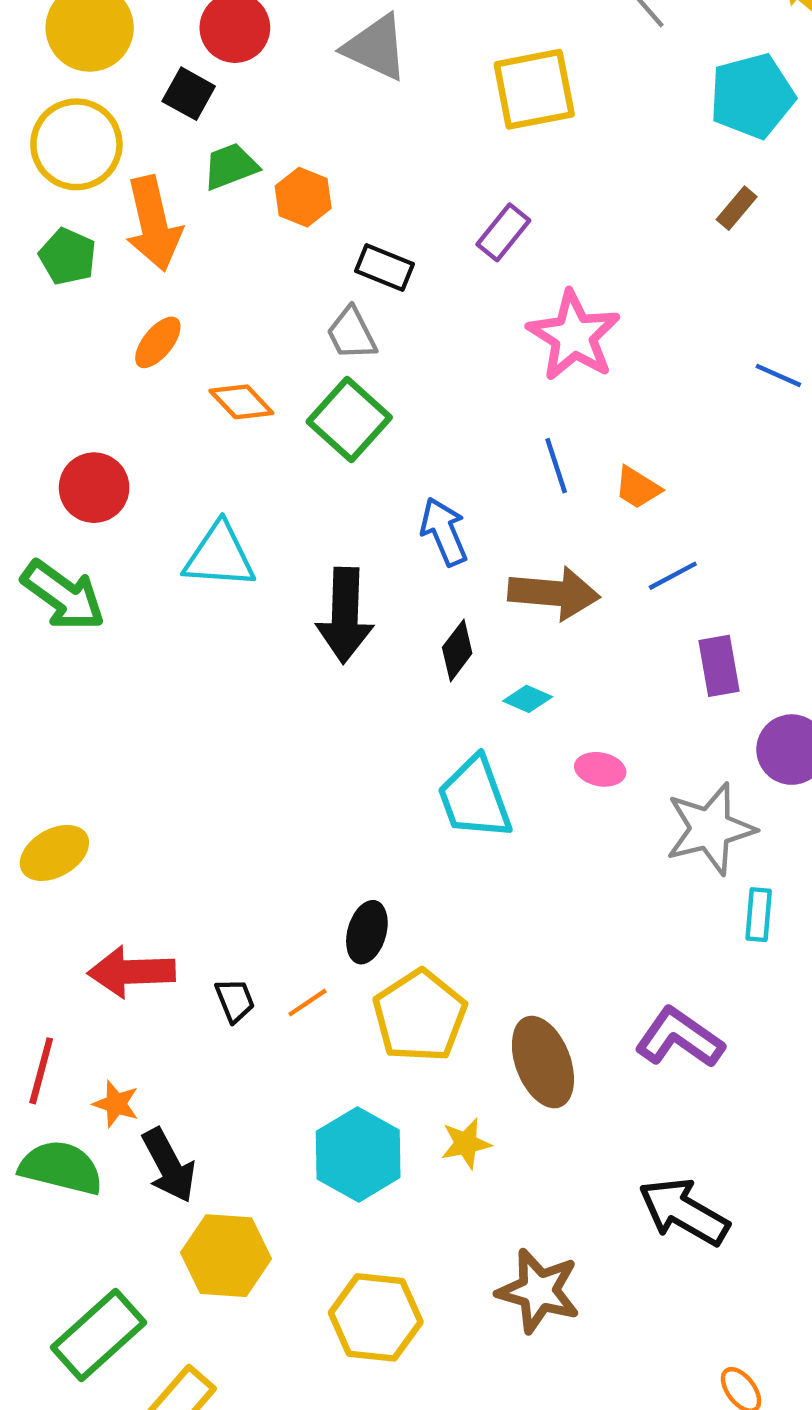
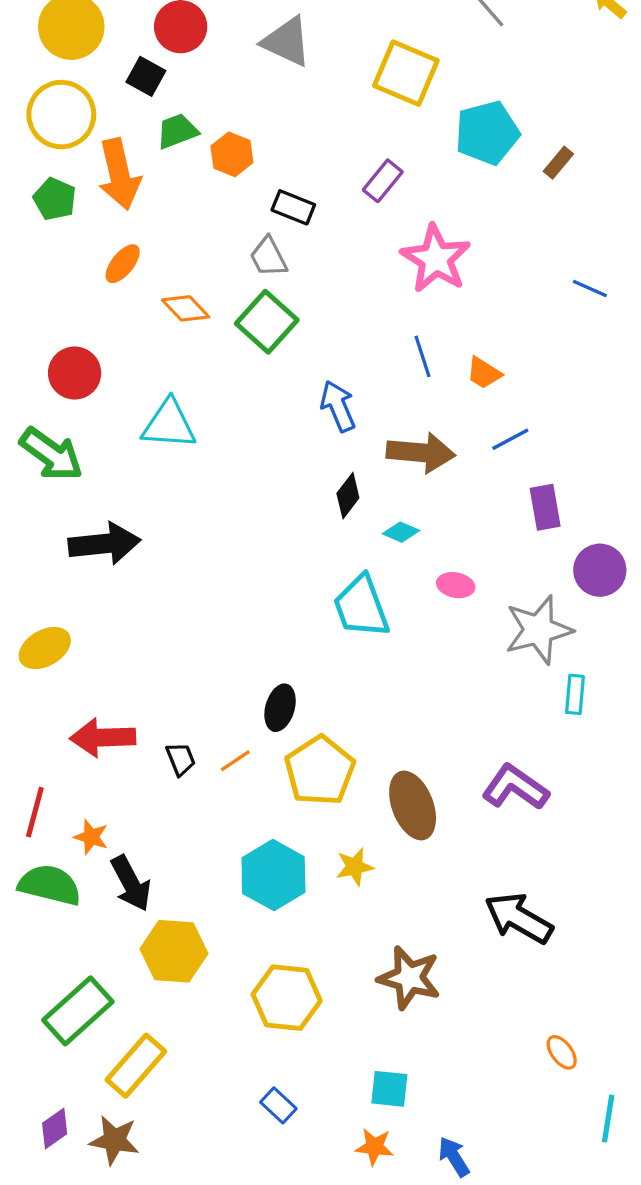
yellow square: (534, 89) -> (406, 73), turned 34
cyan pentagon: (752, 96) -> (487, 133), moved
black arrow: (345, 615) -> (104, 544), moved, turned -98

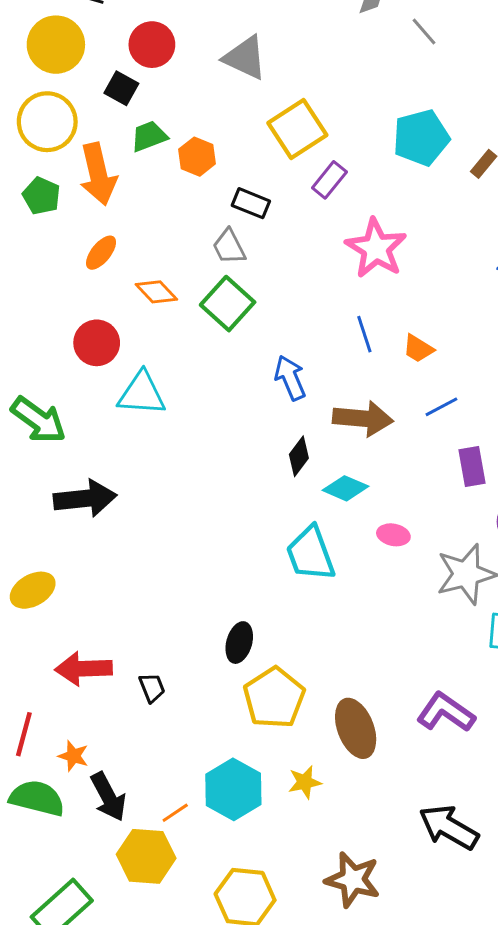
yellow square: (406, 73) -> (297, 129), moved, turned 34
red circle: (75, 373) -> (97, 343), moved
cyan diamond: (401, 532) -> (345, 488), size x1.4
orange line: (235, 761) -> (175, 813), moved

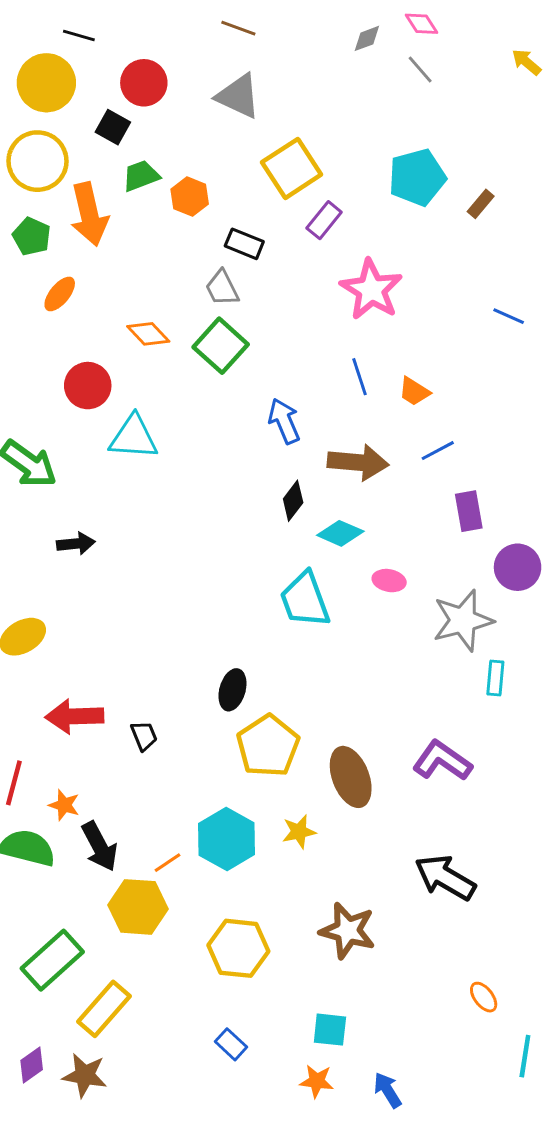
orange ellipse: (101, 253) -> (60, 294), moved
black arrow: (85, 498) -> (76, 544), size x0.6

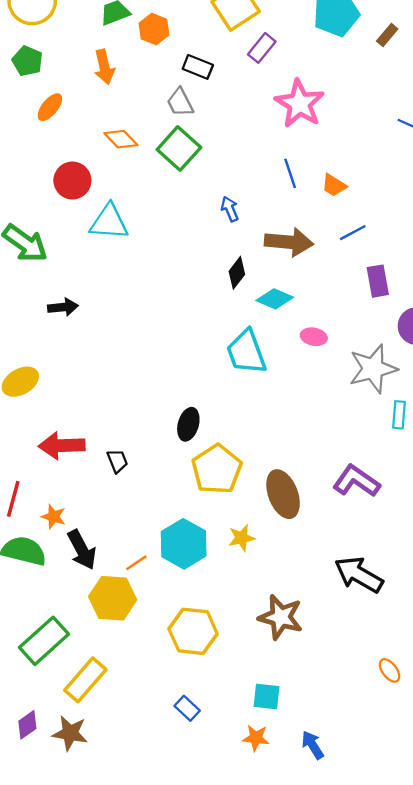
orange arrow: (89, 214) -> (104, 67), moved, size x0.7
blue arrow: (284, 421) -> (230, 209), size x0.7

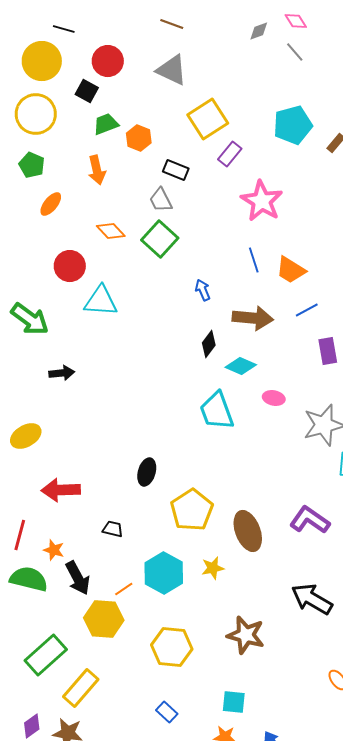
orange trapezoid: (334, 185) -> (291, 270), size x1.4
black ellipse: (188, 424) -> (147, 472), moved
black trapezoid: (117, 461) -> (113, 529), moved, turned -55

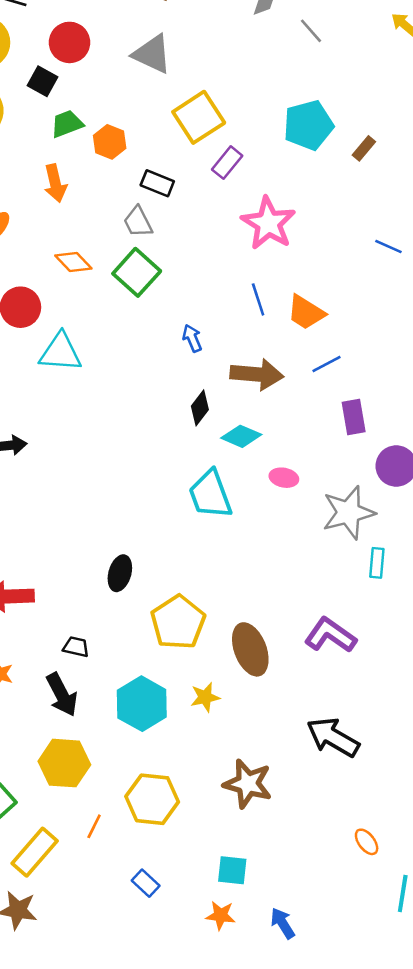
black arrow: (78, 578) -> (62, 695), moved
orange line: (124, 589) -> (94, 826), moved, turned -30

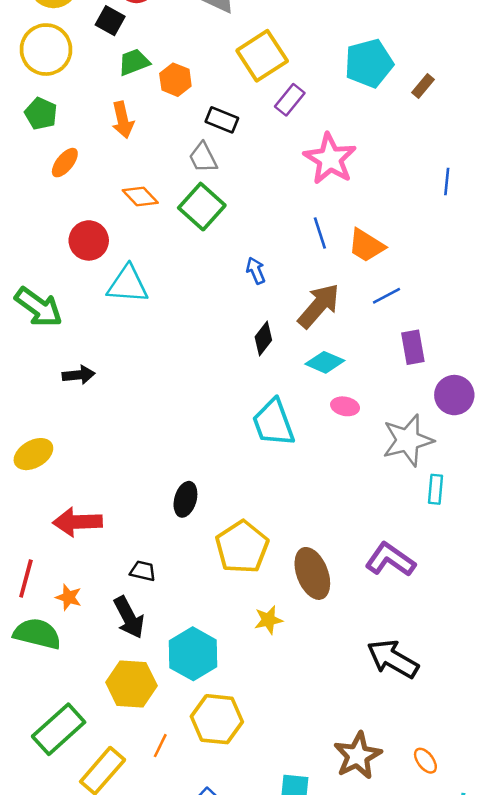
blue line: (388, 246) -> (447, 181), turned 72
brown arrow: (257, 374) -> (319, 306), turned -54
cyan diamond: (241, 436) -> (325, 362), moved
cyan hexagon: (142, 704) -> (193, 654), moved
brown star: (248, 784) -> (358, 756), moved, turned 30

